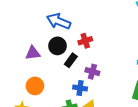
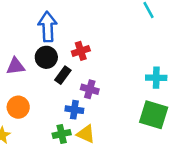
blue arrow: (59, 21) -> (48, 27), turned 65

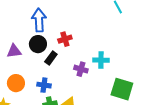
cyan cross: (156, 78) -> (101, 60), moved
purple cross: (90, 89) -> (81, 69), moved
blue cross: (74, 110) -> (44, 85), moved

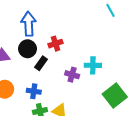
green square: (122, 89) -> (115, 95), turned 35

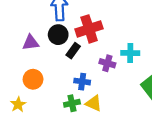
red cross: (56, 44) -> (89, 29), size x1.6
blue cross: (34, 91) -> (82, 82), moved

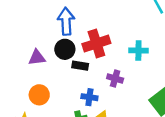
black rectangle: (73, 51) -> (80, 66), turned 63
cyan cross: (130, 53) -> (138, 50), moved

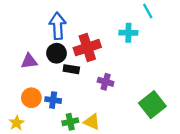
cyan cross: (138, 50) -> (128, 33), moved
blue cross: (89, 97) -> (53, 100), moved

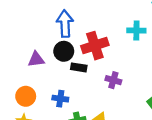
orange circle: (31, 98) -> (26, 96), moved

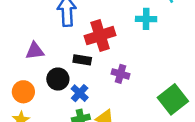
black circle: (64, 51) -> (58, 79), moved
blue cross: (60, 99) -> (80, 93), moved, turned 35

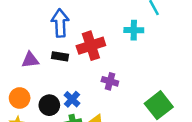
black rectangle: (82, 60) -> (60, 56), moved
black circle: (58, 79) -> (49, 105), moved

